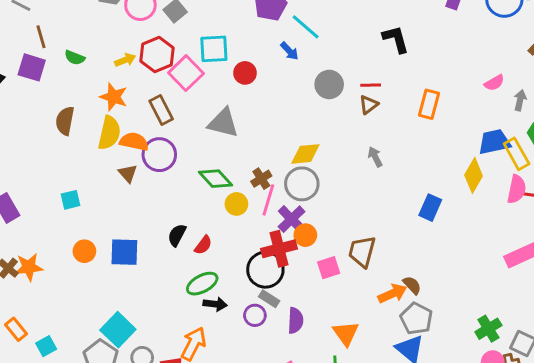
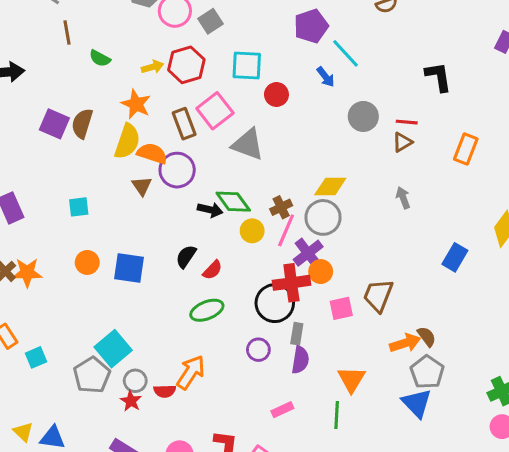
purple square: (32, 67) -> (54, 124), moved
pink square: (186, 73) -> (215, 111), moved
gray rectangle: (269, 299) -> (297, 334), moved, turned 60
black arrow: (215, 304) -> (210, 210), moved

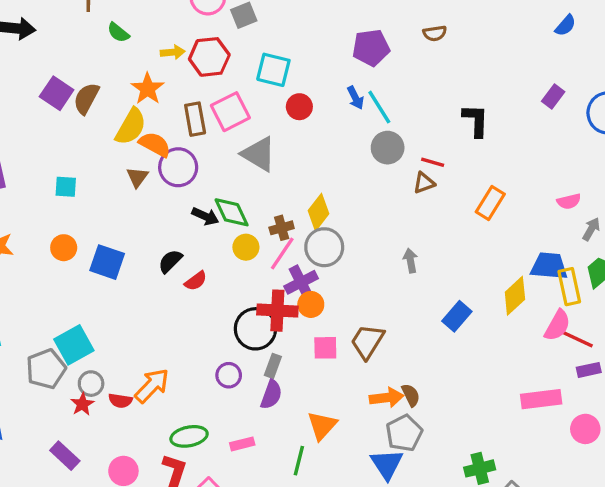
purple pentagon: (311, 26) -> (371, 48), moved
cyan line: (345, 53) -> (379, 107), moved
yellow diamond: (330, 186) -> (318, 212), moved, turned -64
gray arrow: (403, 198) -> (410, 261), moved
green ellipse: (207, 310) -> (189, 436), moved

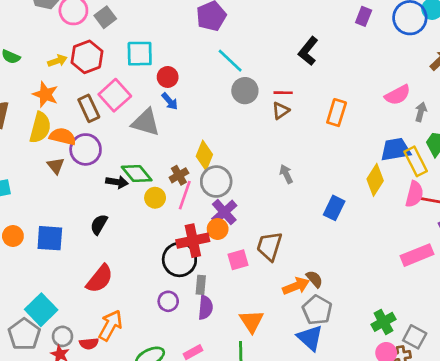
blue arrow: (355, 98) -> (170, 101), moved
black L-shape: (476, 120) -> (308, 51), turned -128
pink semicircle: (569, 201) -> (398, 95), size x1.4
red semicircle: (196, 281) -> (100, 279), moved, size x1.6
purple cross: (301, 282) -> (224, 212), moved

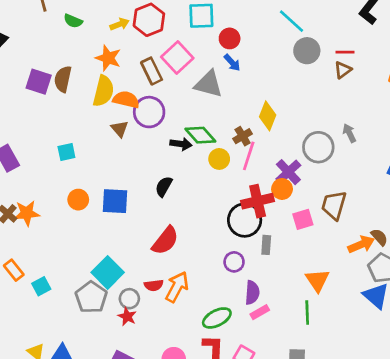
gray circle: (216, 182) -> (318, 147), moved
purple semicircle: (205, 308) -> (252, 293), moved
red semicircle: (89, 344) -> (154, 285), moved

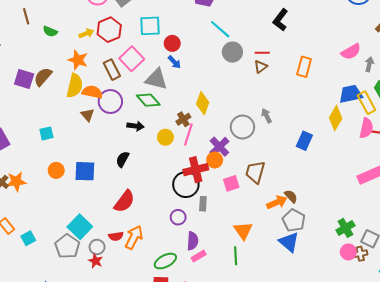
brown semicircle: (63, 79) -> (43, 77), turned 30
green diamond: (200, 135) -> (148, 100), moved

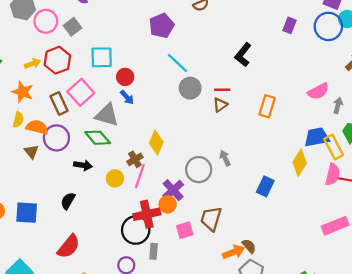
yellow semicircle: (75, 86) -> (18, 120), size x0.6

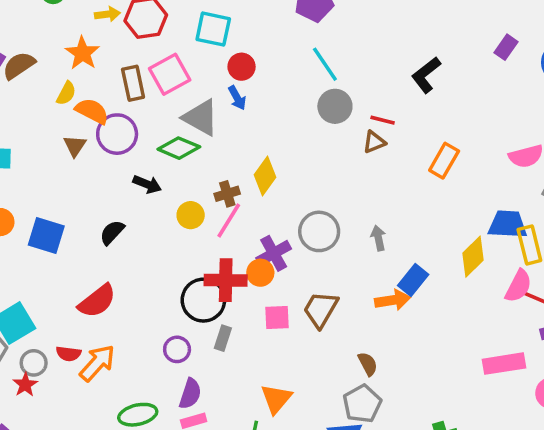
green diamond: (98, 138) -> (179, 148), turned -40
gray arrow: (225, 158) -> (378, 238), moved
orange arrow: (234, 252) -> (393, 300), moved

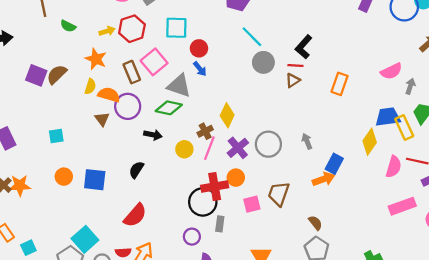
black L-shape: (426, 75) -> (304, 47), moved
purple cross: (274, 253) -> (238, 148), moved
pink semicircle: (518, 286) -> (394, 167), moved

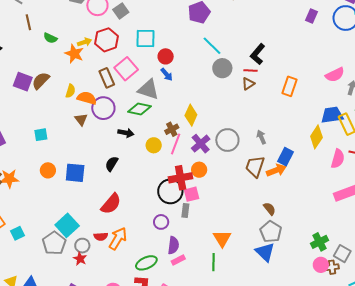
orange star: (96, 59) -> (74, 54), moved
brown trapezoid: (279, 194) -> (255, 166), moved
pink square: (252, 204) -> (192, 194), moved

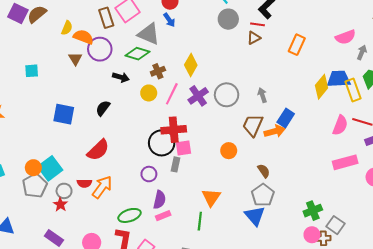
brown cross: (172, 129) -> (158, 71), moved
yellow diamond: (316, 137) -> (322, 87), moved
orange circle: (48, 170) -> (33, 168), moved
orange circle: (199, 170) -> (229, 151), moved

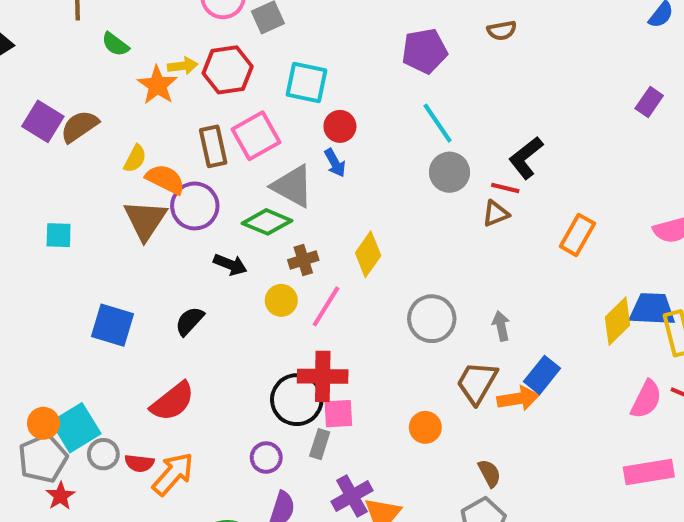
brown triangle: (75, 59) -> (145, 220), size x1.6
purple cross: (198, 96) -> (352, 496), moved
gray circle: (64, 191) -> (103, 454), moved
red star: (60, 204) -> (60, 496), moved

